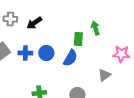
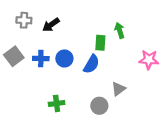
gray triangle: (104, 75) -> (118, 89), moved

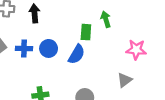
black arrow: (51, 25) -> (35, 13), turned 120
gray triangle: (118, 89) -> (124, 80), moved

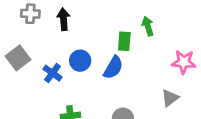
blue cross: (24, 48) -> (52, 73), moved, turned 35

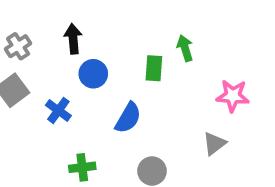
gray cross: (30, 14) -> (18, 46), moved, turned -36
blue circle: (80, 61) -> (93, 74), moved
blue semicircle: (113, 68) -> (128, 118), moved

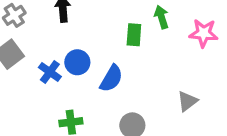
blue circle: (93, 74) -> (77, 62), moved
pink star: (233, 96) -> (204, 33), moved

